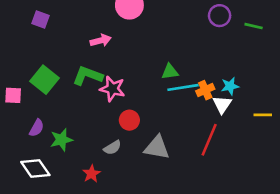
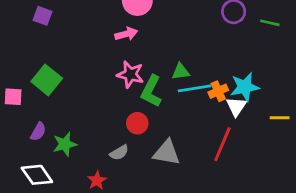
pink arrow: (101, 40) -> (126, 34), moved
green L-shape: (88, 76) -> (151, 91), moved, turned -84
cyan star: (230, 86) -> (245, 87), size x1.5
pink star: (112, 89) -> (130, 74), moved

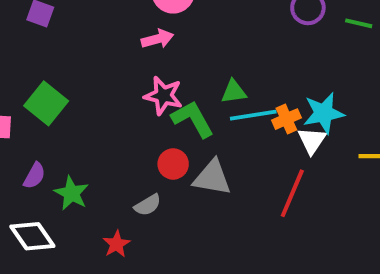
green L-shape: (151, 91) -> (193, 119), turned 124
green star: (65, 144) -> (72, 193), turned -30
gray triangle: (167, 153) -> (212, 178), moved

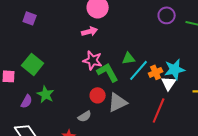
cyan line: (253, 115) -> (139, 70), turned -40
gray triangle: (212, 178) -> (118, 102), turned -35
green star: (72, 193) -> (46, 94), moved

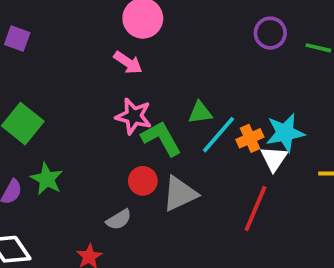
pink arrow: (90, 31) -> (128, 63), turned 49

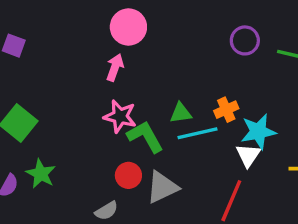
pink arrow: (128, 63) -> (115, 67), turned -104
cyan line: (219, 135) -> (198, 133), turned 36
orange cross: (250, 138) -> (226, 110), moved

